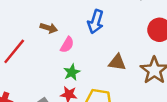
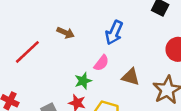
pink semicircle: (67, 45) -> (101, 63), moved

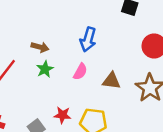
green star: (83, 81) -> (45, 69), moved

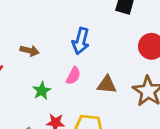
green star: (45, 69) -> (42, 91), moved

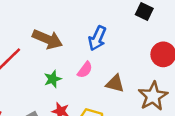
brown arrow: (30, 51) -> (47, 39), size x1.6

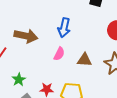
green star: (53, 79) -> (19, 80), moved

